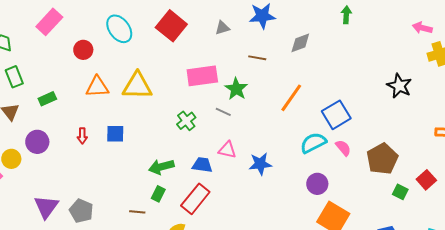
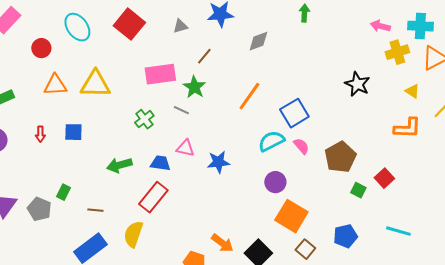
brown line: (257, 58) -> (204, 56), moved, turned -60
green rectangle: (158, 194) -> (63, 192), moved

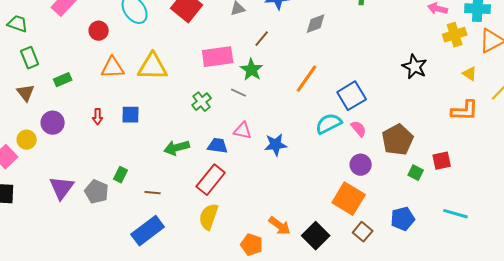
red square: (384, 178) -> (442, 161), turned 30
purple circle: (275, 182) -> (361, 165), moved
yellow semicircle: (133, 234) -> (209, 217), moved

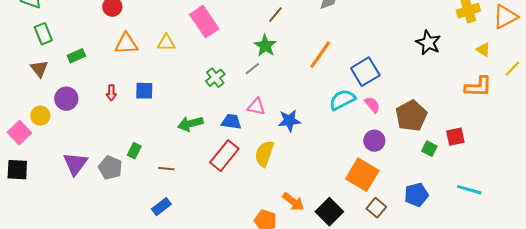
pink rectangle: (218, 57) -> (204, 22), moved, turned 64
yellow triangle: (153, 67) -> (166, 43), size x0.6
gray line: (239, 93) -> (252, 69), turned -63
yellow semicircle: (209, 217) -> (264, 154), moved
blue rectangle: (148, 231) -> (161, 207), size x0.6

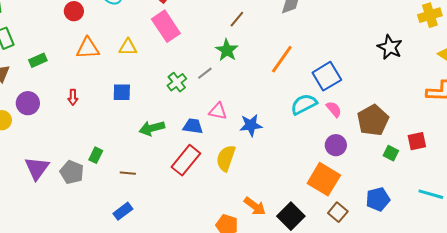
gray line: (252, 69) -> (205, 73), moved
blue square: (144, 91) -> (122, 92), moved

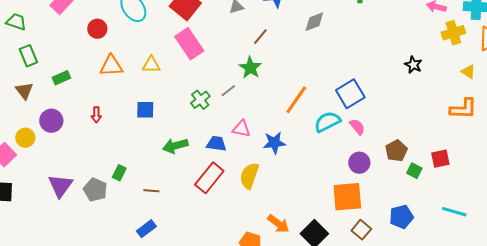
black star: (390, 47) -> (413, 65), size x0.7
orange line: (282, 59) -> (296, 100), moved
brown pentagon: (373, 120) -> (396, 151), moved, size x0.7
orange square: (324, 179) -> (347, 197), turned -36

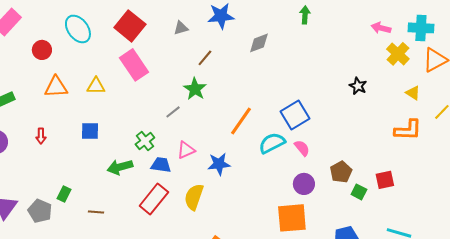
yellow cross: (453, 33) -> (398, 54), turned -30
green cross: (200, 100) -> (145, 141), moved
pink triangle: (241, 129) -> (186, 150), turned -36

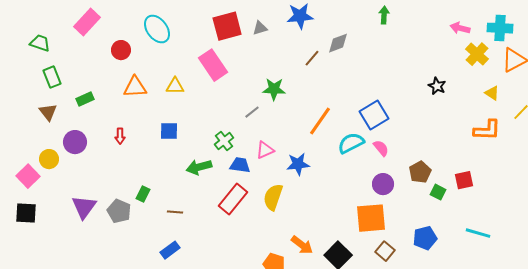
red square: (130, 26) -> (227, 26), moved, turned 36
brown line: (205, 58) -> (312, 58), moved
green star: (195, 89) -> (274, 89), turned -30

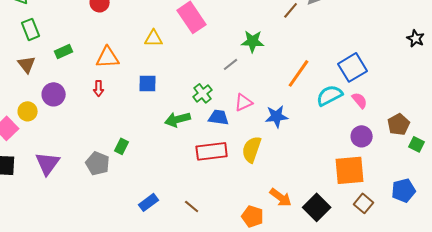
orange triangle: (135, 87) -> (108, 57), moved
red rectangle: (233, 199) -> (212, 151), turned 44
purple triangle: (84, 207) -> (48, 163), moved
brown line: (175, 212) -> (192, 206), moved, turned 35

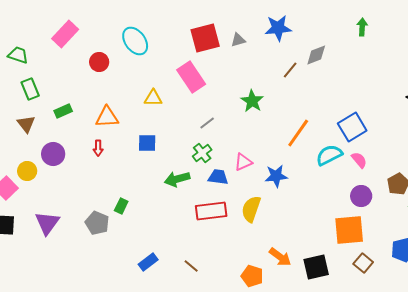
green star: (253, 41) -> (252, 101), turned 30
gray line: (231, 64) -> (207, 123), moved
black square: (317, 207) -> (316, 267), turned 32

